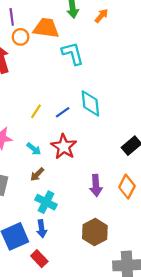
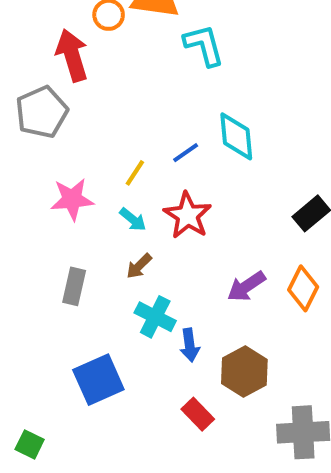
yellow line: (36, 111) -> (135, 173), moved
purple arrow: (96, 185) -> (246, 286), turned 60
blue arrow: (42, 229) -> (190, 345), moved
red rectangle: (39, 259) -> (198, 414), moved

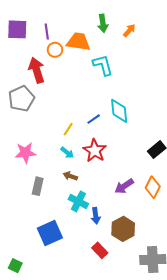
pink star: (72, 199) -> (25, 153), moved
brown arrow: (139, 266) -> (70, 176), turned 64

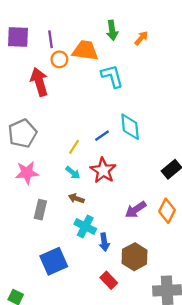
gray pentagon: (21, 99) -> (22, 133), moved

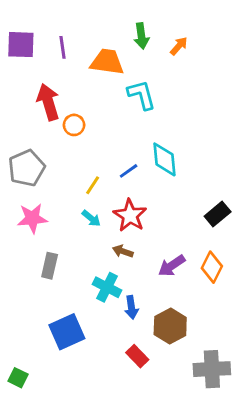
orange circle: (59, 59) -> (74, 125), moved
brown arrow: (76, 198) -> (123, 251), moved

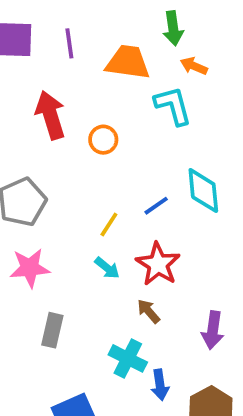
orange arrow: (179, 46) -> (194, 66), moved, turned -108
orange circle: (74, 125) -> (103, 140), moved
brown arrow: (123, 251) -> (149, 311), turned 30
purple arrow: (172, 266) -> (213, 330), turned -48

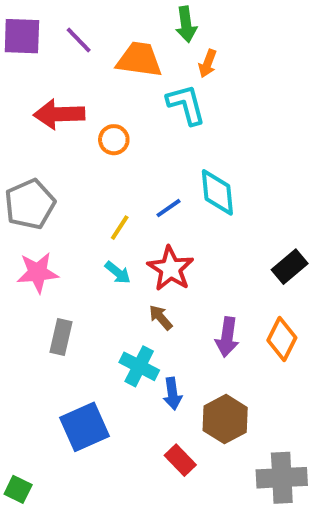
purple line: (69, 43) -> (79, 40), turned -36
orange arrow: (194, 66) -> (208, 63), turned -92
red arrow: (50, 115) -> (59, 114), turned -75

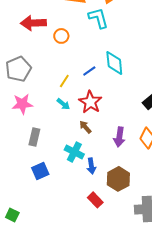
blue square: (84, 427) -> (40, 171), moved, size x0.7

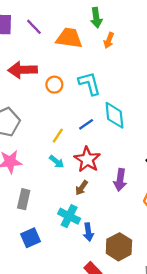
cyan L-shape: (98, 18) -> (90, 83), moved
brown arrow: (85, 127) -> (82, 188), turned -104
purple arrow: (119, 137) -> (120, 180), moved

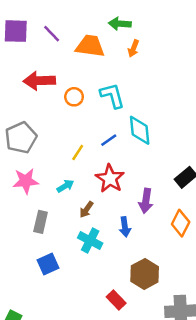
green arrow: (96, 18) -> (120, 24), turned 102
cyan arrow: (57, 162) -> (65, 186), moved, turned -70
brown arrow: (82, 188) -> (86, 210), moved
blue arrow: (88, 232) -> (125, 227), moved

